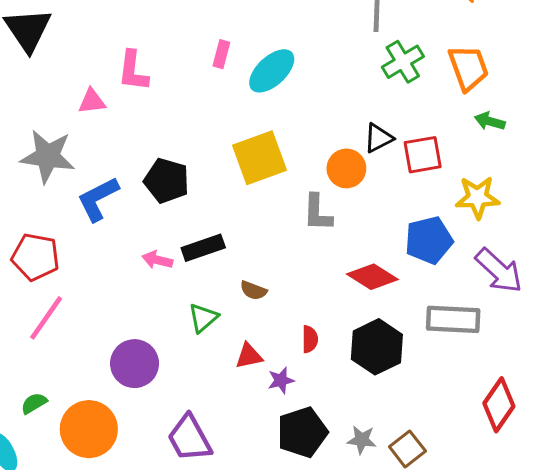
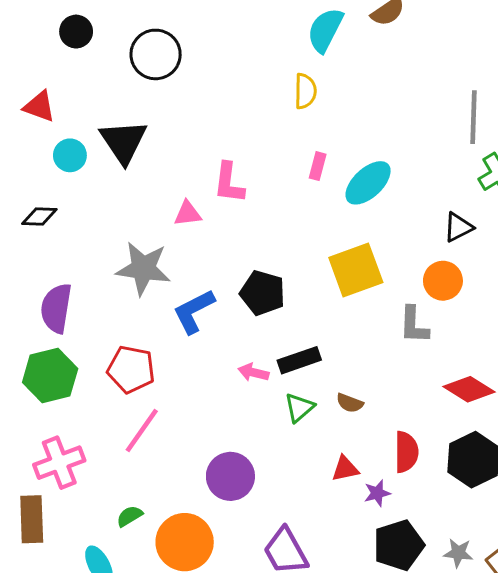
black triangle: (378, 138) -> (458, 227), moved
green triangle: (203, 318) -> (299, 408), moved
red semicircle: (310, 339) -> (406, 452), size x1.5

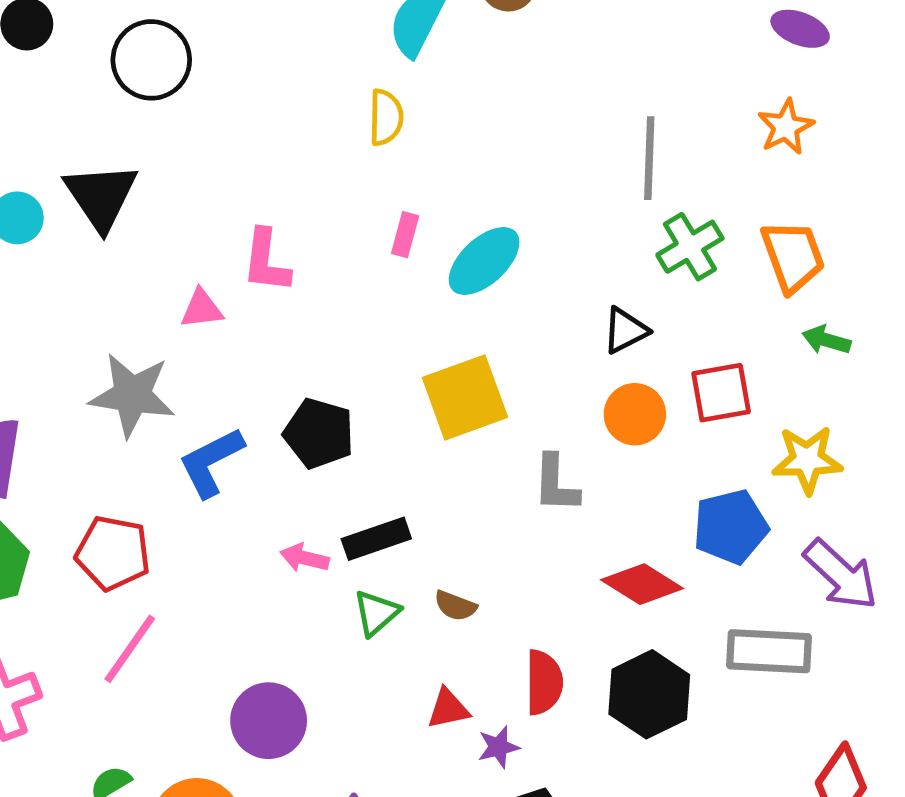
orange circle: (443, 281) -> (635, 414), moved

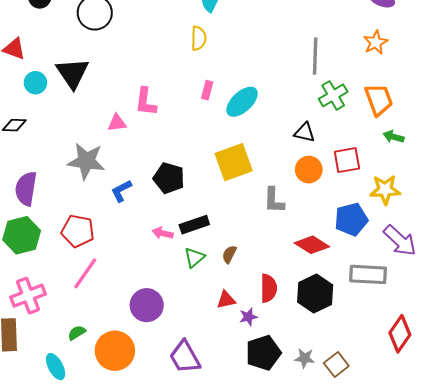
black triangle: (625, 330) -> (305, 132), turned 40
blue L-shape: (211, 462) -> (121, 191), size x0.7
brown semicircle: (455, 606) -> (229, 254), turned 96

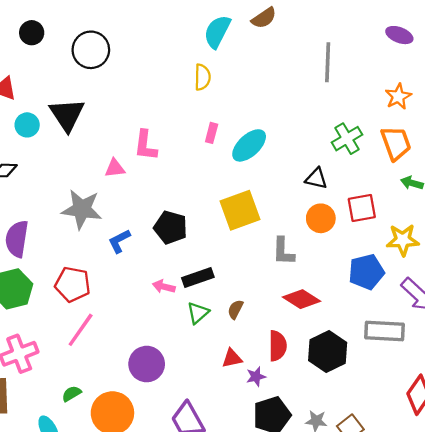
orange star: (376, 42) -> (398, 96), moved
gray line: (315, 56) -> (328, 62), moved
red diamond: (312, 245) -> (301, 299), moved

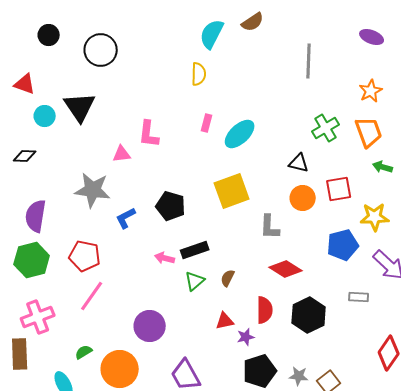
gray rectangle: (385, 331) -> (359, 297), size x0.6

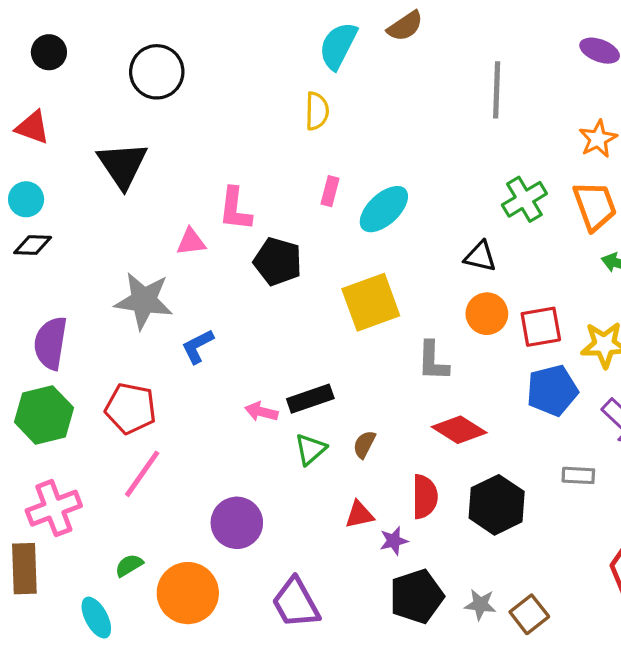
black circle: (49, 35) -> (49, 52), moved
cyan circle: (45, 116) -> (26, 199), moved
red square: (339, 189) -> (541, 327), moved
black pentagon: (171, 206) -> (278, 261), moved

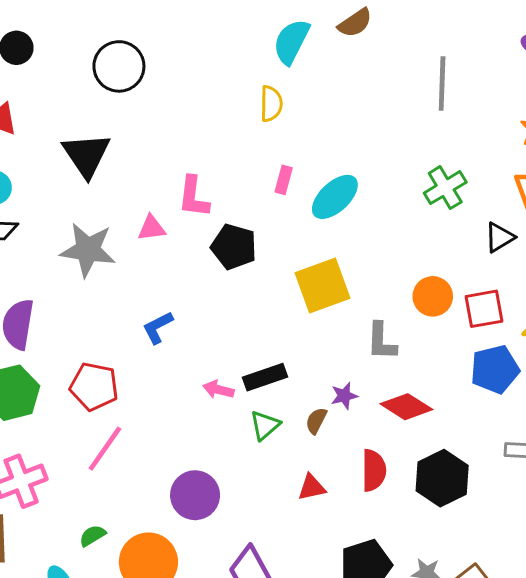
green cross: (524, 199) -> (445, 188), moved
black triangle: (480, 256) -> (500, 237), moved, turned -44
gray star: (144, 301) -> (88, 250), moved
purple star: (394, 541) -> (344, 396), moved

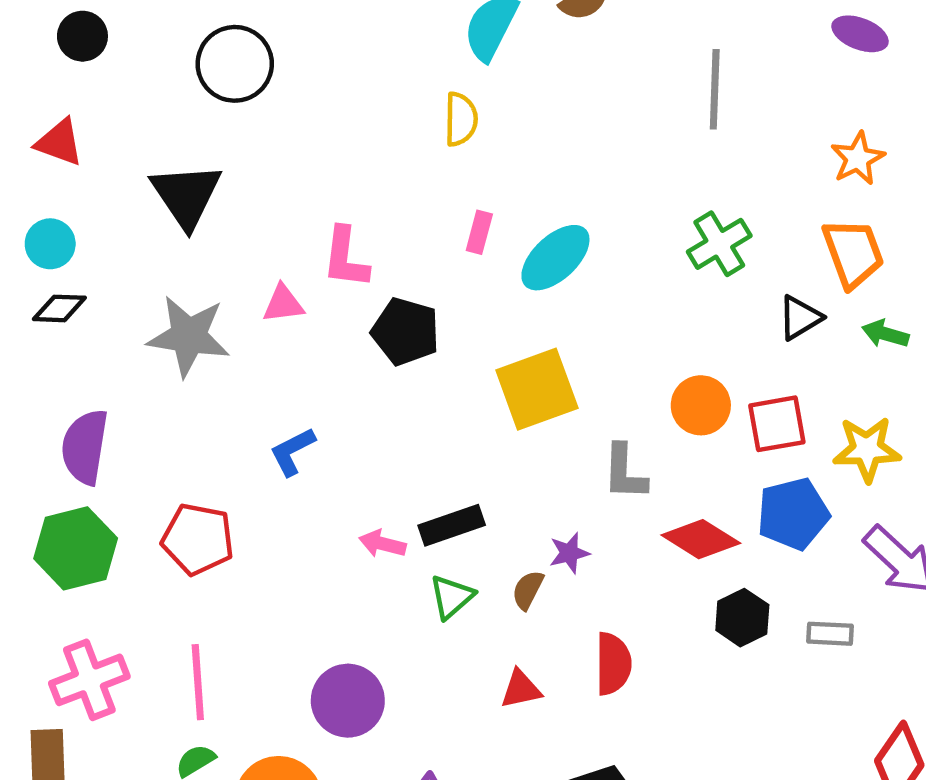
red diamond: (406, 407) -> (701, 539), moved
pink line: (105, 449) -> (198, 682), moved, turned -39
black hexagon: (442, 478) -> (742, 618), moved, size x0.7

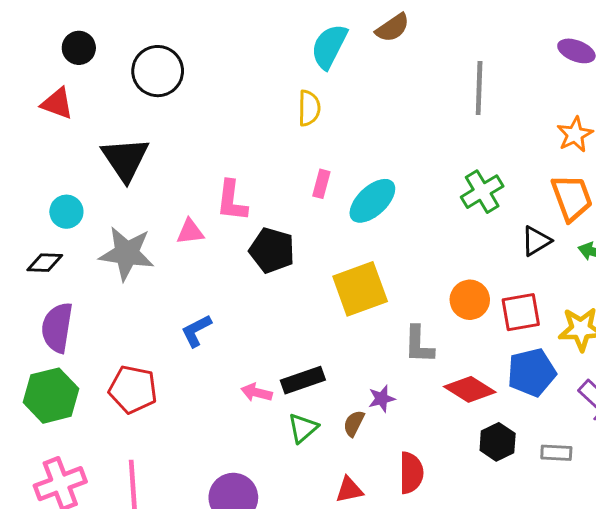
black circle: (82, 36) -> (79, 48), moved
red triangle: (59, 142) -> (57, 103), moved
cyan circle: (50, 244) -> (66, 212), moved
black diamond: (59, 308) -> (45, 263), moved

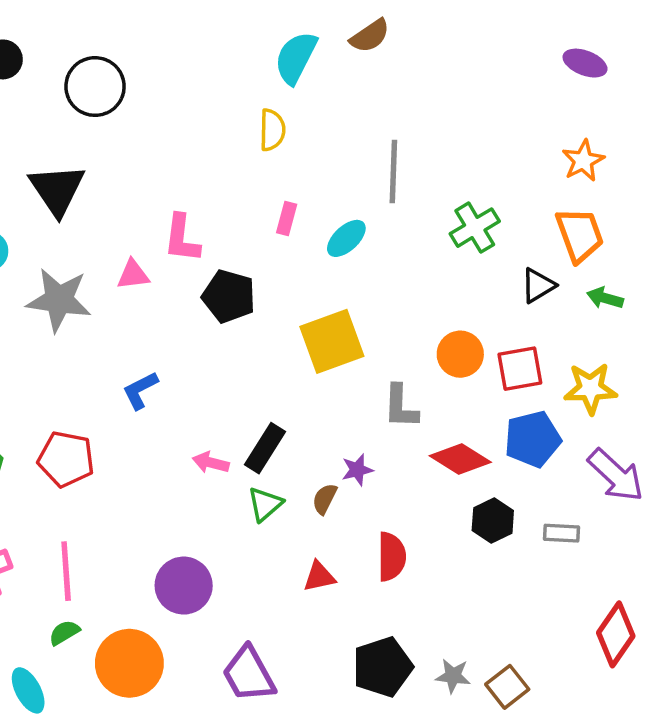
gray line: (479, 88) -> (393, 171), moved
cyan ellipse: (372, 201) -> (346, 238), size x0.7
black rectangle: (303, 380) -> (265, 448), turned -39

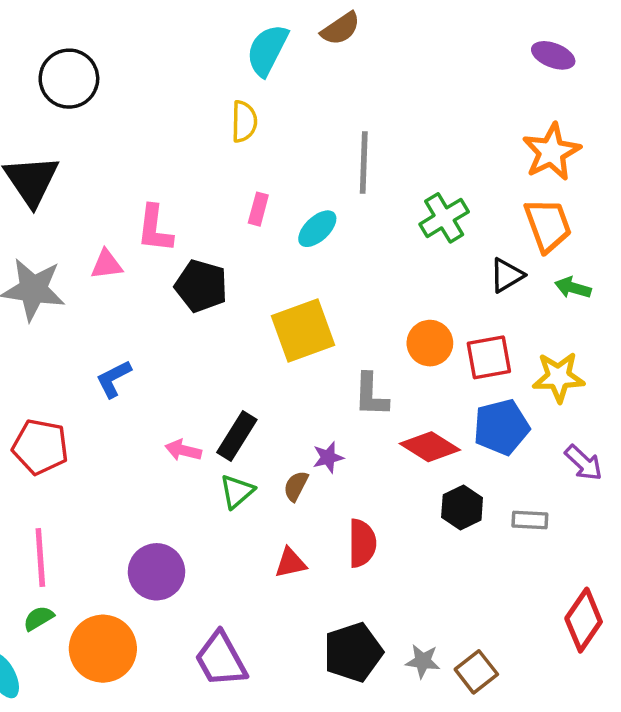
orange star: (583, 161) -> (551, 152), size x1.4
purple arrow: (616, 475) -> (584, 463), size x0.7

